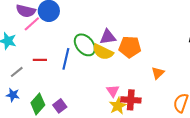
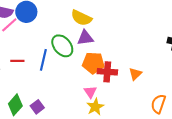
orange pentagon: (130, 47) -> (93, 63), moved
yellow semicircle: (103, 52) -> (81, 18), moved
red cross: (131, 100) -> (107, 72), moved

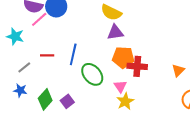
green ellipse: (62, 46) -> (92, 74), moved
orange triangle: (135, 74) -> (178, 70), moved

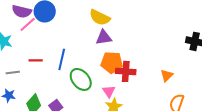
gray line: (24, 67) -> (13, 72), turned 32

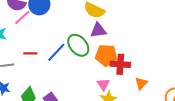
blue line: (62, 59) -> (56, 52), turned 30
orange triangle: (167, 75) -> (141, 83), moved
green ellipse: (81, 79) -> (78, 45), moved

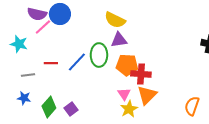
green ellipse: (78, 45) -> (99, 55), turned 40
orange triangle: (141, 83) -> (147, 95), moved, size x1.5

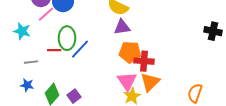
green ellipse: (99, 55) -> (67, 38), moved
pink triangle: (124, 94) -> (127, 81), size x1.5

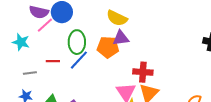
green ellipse: (67, 38) -> (77, 42), moved
orange pentagon: (130, 52) -> (108, 47), moved

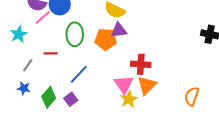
cyan star: (21, 42) -> (19, 34), turned 30
blue line: (79, 60) -> (79, 74), moved
gray line: (30, 73) -> (28, 65), turned -48

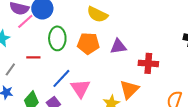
purple triangle: (119, 30) -> (118, 46), moved
red cross: (141, 64) -> (148, 63), moved
pink triangle: (124, 84) -> (80, 88), moved

